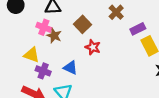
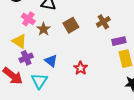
pink cross: (44, 27) -> (28, 19), moved
red star: (93, 47) -> (81, 68), moved
purple cross: (43, 71) -> (26, 58), turned 32

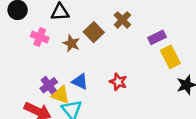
brown cross: (103, 22) -> (122, 20), moved
brown star: (44, 29) -> (71, 43), moved
yellow triangle: (19, 41) -> (60, 95), moved

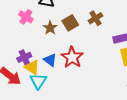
red star: (118, 82) -> (72, 57), moved, size x1.5

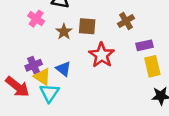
brown cross: (95, 18) -> (126, 21), moved
brown square: (70, 23) -> (87, 26), turned 35
red star: (72, 57) -> (102, 55), moved

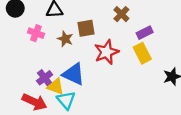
red star: (102, 55) -> (106, 52), turned 30
yellow rectangle: (152, 66) -> (142, 53), moved
blue triangle: (63, 69) -> (74, 74), size x1.5

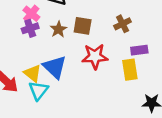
purple cross: (45, 78) -> (30, 28), moved

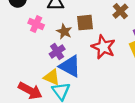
purple cross: (30, 28) -> (57, 52), moved
red star: (95, 56) -> (103, 47), turned -30

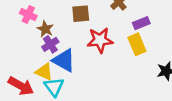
brown star: (64, 31) -> (45, 29), moved
red star: (103, 47) -> (100, 40), turned -30

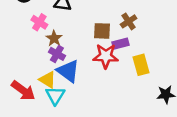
brown square: (81, 14) -> (102, 31), moved
purple rectangle: (141, 23) -> (120, 44), moved
purple cross: (50, 44) -> (57, 54), turned -35

